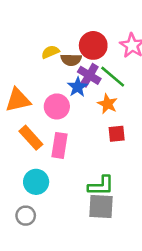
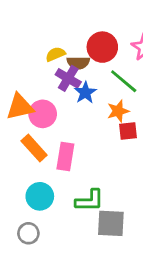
purple cross: (89, 75) -> (68, 78), moved
orange star: (107, 104) -> (118, 111), turned 30
pink circle: (57, 106) -> (43, 114), moved
red square: (117, 134) -> (128, 131), moved
green L-shape: (101, 186) -> (90, 201), moved

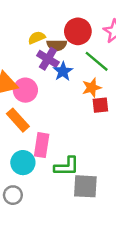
pink rectangle: (65, 157) -> (42, 145), moved

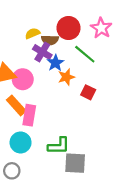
orange star: (92, 88) -> (66, 77), moved
red square: (100, 105) -> (88, 92), turned 32
pink rectangle: (42, 145) -> (29, 115), moved

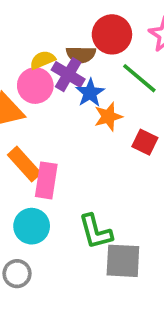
yellow semicircle: (33, 33) -> (43, 60), moved
pink circle: (23, 79) -> (35, 86), moved
green L-shape: (59, 146) -> (96, 232), turned 75

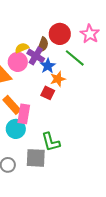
brown semicircle: (81, 54) -> (43, 45), turned -70
red square: (145, 142) -> (48, 93), moved
cyan circle: (32, 226) -> (16, 129), moved
gray square: (123, 261) -> (36, 158), moved

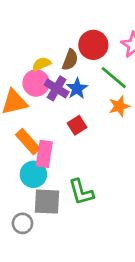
purple cross: (36, 56) -> (57, 88), moved
orange star: (58, 79) -> (119, 106), moved
red square: (48, 93) -> (77, 125), turned 32
gray square: (36, 158) -> (47, 202), moved

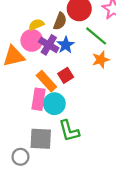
orange rectangle: (28, 142) -> (46, 81), moved
cyan circle: (33, 174) -> (54, 104), moved

